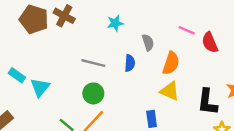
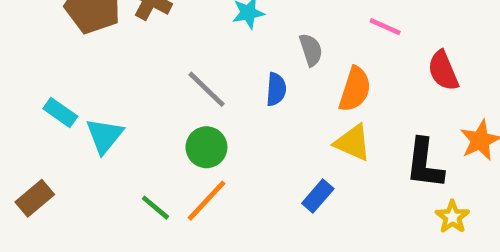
red semicircle: (210, 42) -> (443, 71), moved
gray line: (93, 63) -> (206, 89), turned 30
blue rectangle: (152, 119) -> (318, 196), turned 49

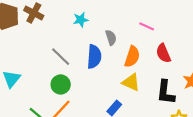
red semicircle: (443, 71) -> (163, 53), moved
blue semicircle: (276, 89) -> (94, 57), size x1.5

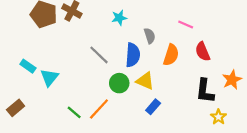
yellow triangle: (131, 82) -> (145, 81), moved
green circle: (61, 84) -> (119, 83), moved

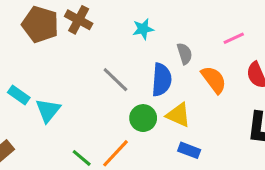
pink line: (186, 24) -> (234, 38), turned -49
orange semicircle: (171, 55) -> (214, 80), turned -55
blue rectangle: (153, 107) -> (189, 150), turned 70

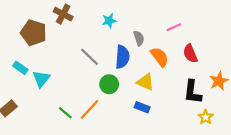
brown pentagon: (40, 24) -> (34, 33), moved
yellow triangle: (178, 115) -> (145, 82), moved

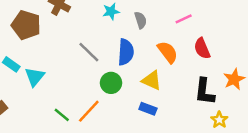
gray semicircle: (139, 38) -> (141, 20), moved

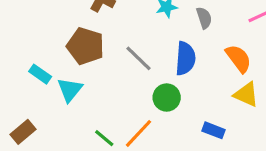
brown pentagon: (26, 25) -> (85, 46), moved
yellow triangle: (152, 80) -> (246, 94), moved

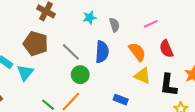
green circle: (167, 98) -> (80, 75), moved

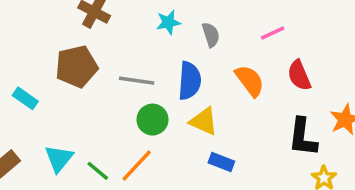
brown pentagon: (36, 44) -> (76, 67), turned -30
gray line: (71, 52) -> (137, 81), turned -36
cyan triangle: (25, 73) -> (59, 158), moved
yellow triangle: (142, 76) -> (204, 121), moved

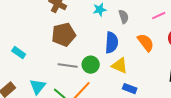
brown pentagon: (76, 67) -> (64, 35), moved
gray line: (137, 81) -> (68, 66), moved

